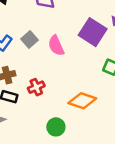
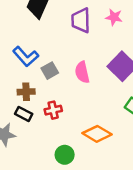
gray square: (30, 40) -> (50, 71), moved

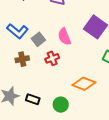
red cross: (53, 110) -> (52, 58), moved
black rectangle: (24, 114) -> (33, 99), moved

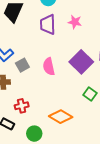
red cross: (52, 58) -> (22, 106), moved

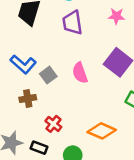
pink star: (75, 22) -> (116, 16), moved
red cross: (22, 106) -> (53, 124), turned -32

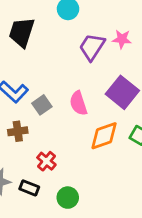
purple trapezoid: (72, 23) -> (92, 47), moved, turned 40
orange diamond: (102, 131) -> (104, 136), moved, turned -44

